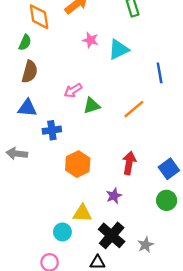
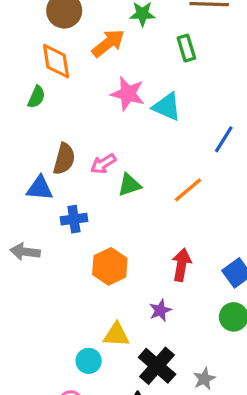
pink star: (91, 40) -> (128, 94), size x1.5
cyan triangle: (119, 49) -> (167, 107), turned 50
brown semicircle: (30, 72) -> (64, 159), moved
blue line: (160, 73) -> (224, 139), turned 42

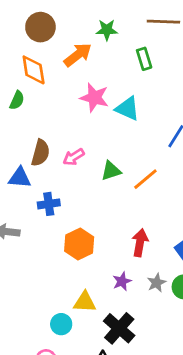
green triangle: (129, 185) -> (111, 171), moved
gray star: (204, 379) -> (157, 283), moved

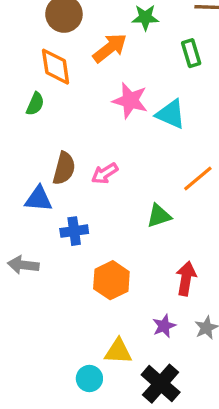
green triangle: (111, 171) -> (159, 216), moved
orange line: (145, 179) -> (198, 178), moved

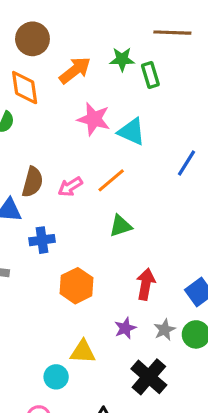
green star: (145, 17) -> (122, 59), moved
orange line: (198, 178) -> (111, 180), moved
black cross: (161, 384) -> (149, 377), moved

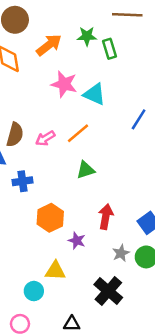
purple star: (125, 328) -> (77, 241), moved, turned -30

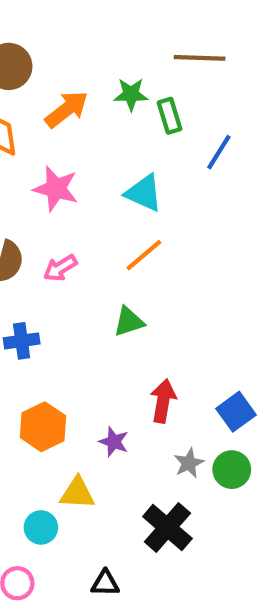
pink star: (64, 84) -> (56, 189), moved
blue line: (139, 119) -> (219, 152), moved
orange line: (78, 133) -> (144, 255), moved
orange hexagon: (50, 218) -> (43, 427), moved

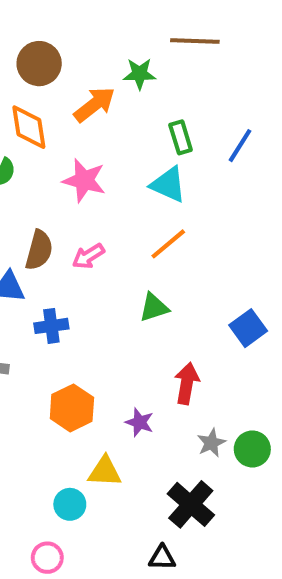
brown line: (200, 58) -> (195, 41), moved
green star: (131, 94) -> (140, 74), moved
green rectangle: (170, 116) -> (181, 137), moved
blue square: (236, 412) -> (248, 328), moved
black triangle: (105, 583) -> (162, 558), moved

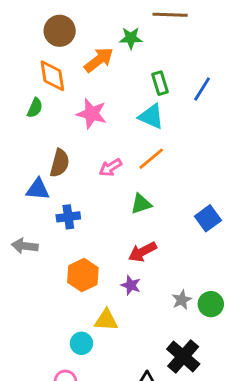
pink arrow: (88, 256) -> (110, 167), moved
red arrow: (187, 383) -> (142, 252), moved, turned -128
black cross: (191, 504) -> (183, 356), moved

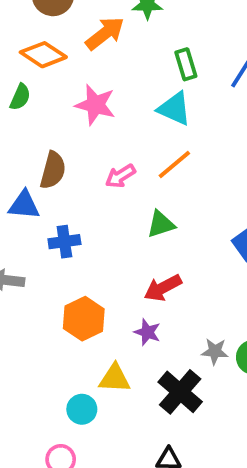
orange diamond: (52, 76) -> (43, 55), turned -48
gray star: (182, 300) -> (215, 351), turned 30
black cross: (183, 356) -> (180, 392), moved

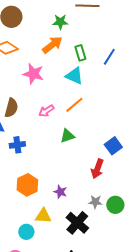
orange arrow: (105, 33) -> (52, 45), moved
red arrow: (163, 288) -> (97, 169), moved, turned -42

